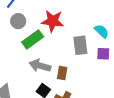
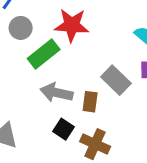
gray rectangle: (80, 45) -> (116, 80), moved, turned -36

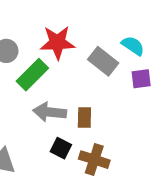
gray rectangle: (116, 80) -> (103, 61), moved

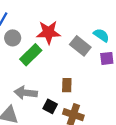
gray arrow: (50, 112) -> (26, 93), moved

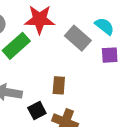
black square: (50, 106) -> (37, 111), turned 32

